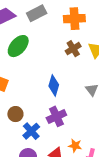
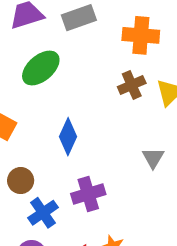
blue diamond: (54, 85) -> (68, 137), moved

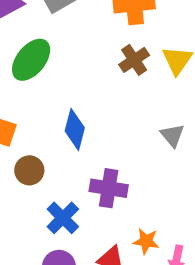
brown circle: (21, 181) -> (29, 170), moved
purple cross: (88, 194) -> (109, 188), turned 36

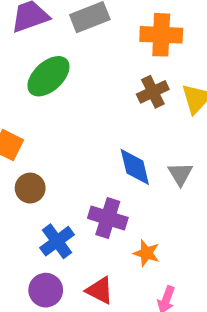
blue diamond: (75, 129) -> (135, 167), moved, turned -36
orange star: (146, 241) -> (146, 253), moved

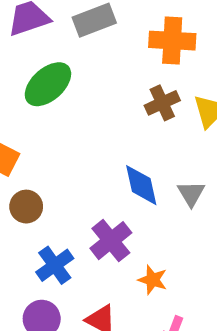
purple cross: (108, 218) -> (111, 241), turned 33

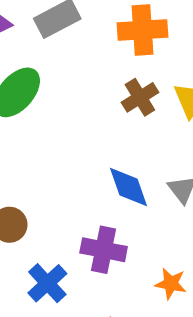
purple cross: (111, 241) -> (104, 250), turned -33
orange star: (153, 280) -> (171, 284), moved

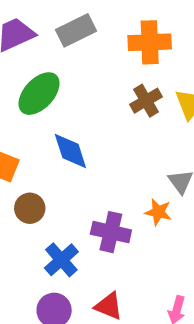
blue diamond: (128, 187) -> (70, 151), moved
orange star: (171, 284) -> (158, 212), moved

